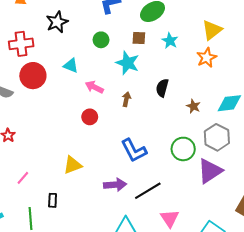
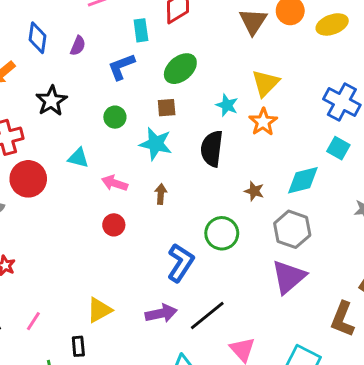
cyan star: (170, 41) -> (227, 105), moved
black semicircle: (162, 88) -> (212, 149), moved, size x1.4
green circle: (183, 149) -> (222, 233), moved
blue L-shape: (134, 150) -> (181, 263), turned -112
yellow triangle: (72, 165) -> (99, 310), moved

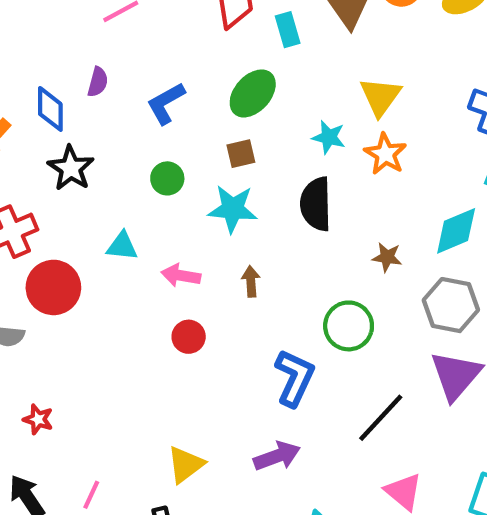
cyan rectangle: (141, 30) -> (288, 30), moved
blue diamond: (38, 38) -> (50, 109), moved
black line: (207, 315) -> (381, 418), moved

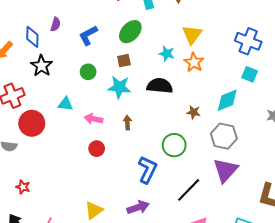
black semicircle: (316, 204) -> (160, 86), turned 95

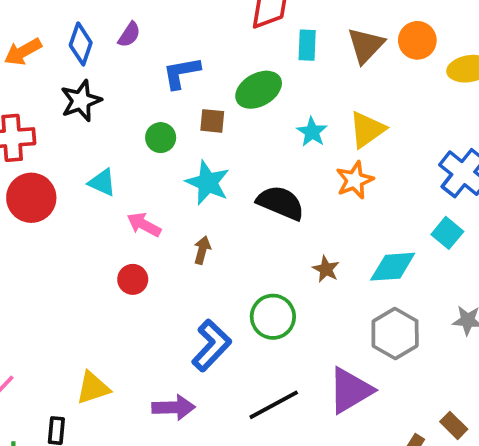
cyan star: (167, 54) -> (312, 132), moved
brown square: (124, 61) -> (212, 121), moved
gray hexagon: (224, 136) -> (395, 334), moved

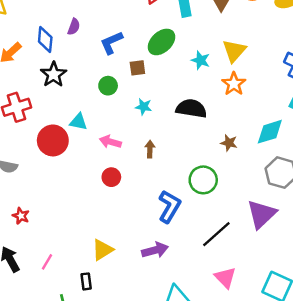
cyan star: (208, 183) -> (144, 107), size x0.6
red circle: (31, 198) -> (53, 140), moved

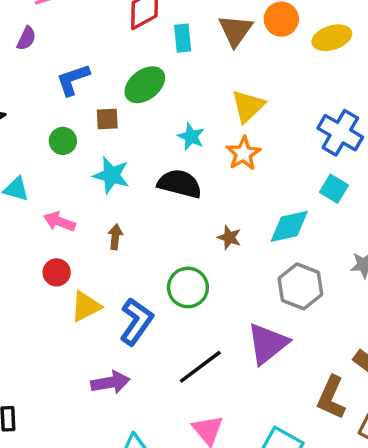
purple semicircle: (74, 27) -> (26, 38), moved
cyan star: (201, 60) -> (191, 137), moved
cyan star: (144, 107) -> (111, 175), size x1.5
yellow triangle: (102, 250) -> (86, 306), moved

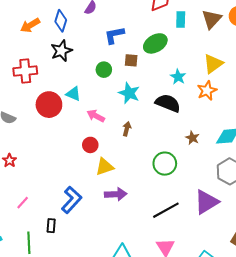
blue L-shape: (136, 321) -> (72, 200), moved
purple arrow: (110, 382) -> (116, 194), moved

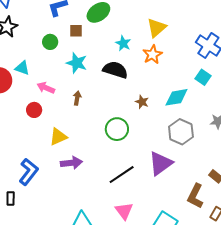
red circle: (90, 145) -> (34, 110), moved

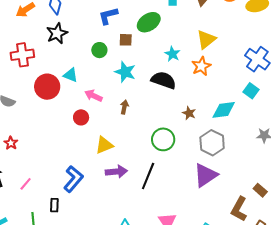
gray hexagon: (181, 132) -> (212, 143), moved
black line: (122, 175) -> (148, 176), moved, turned -36

